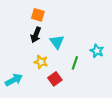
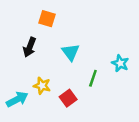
black arrow: (36, 35) -> (30, 47), moved
yellow star: (41, 62) -> (42, 86), moved

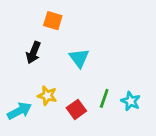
cyan star: (120, 63) -> (131, 101), moved
green line: (93, 78) -> (104, 98), moved

